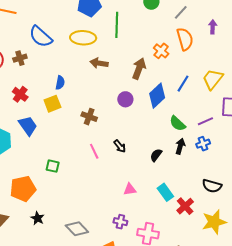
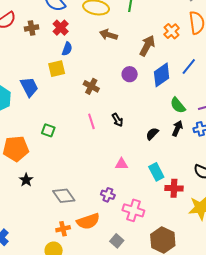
brown cross: (20, 58) -> (32, 28), moved
red cross: (20, 94) -> (61, 28), moved
red cross: (185, 206) -> (174, 188), turned 36

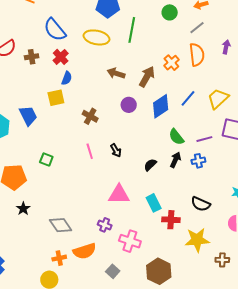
brown arrow: (108, 35) -> (116, 73), moved
pink triangle: (122, 164) -> (119, 195), size x1.6

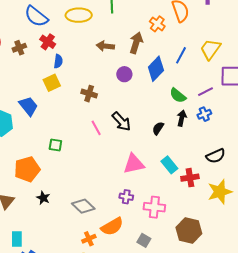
black arrow: (116, 150) -> (121, 121), size x1.5
black semicircle: (201, 204) -> (216, 156), turned -36

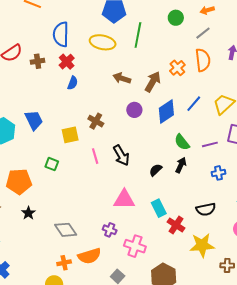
blue semicircle: (36, 16) -> (61, 34), turned 40
yellow square: (52, 83) -> (70, 135), moved
blue cross: (204, 114) -> (219, 173), moved
red cross: (190, 178) -> (176, 225), turned 30

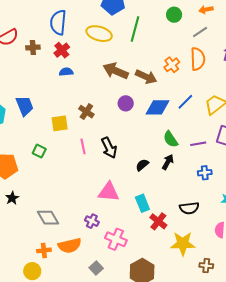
brown arrow: (122, 78) -> (116, 71), size x1.4
brown arrow: (153, 82) -> (146, 77), turned 80
blue semicircle: (73, 83) -> (66, 72), turned -120
blue diamond: (166, 111) -> (157, 107), turned 30

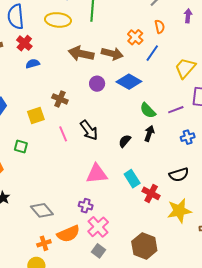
orange semicircle: (198, 59) -> (160, 27), size x0.6
blue line: (185, 102) -> (152, 53), moved
blue diamond: (157, 107) -> (129, 82), turned 40
pink cross: (116, 239) -> (98, 227), moved, turned 35

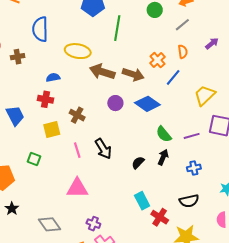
purple arrow: (188, 16) -> (212, 43), turned 40
yellow ellipse: (58, 20) -> (78, 51), moved
red cross: (24, 43) -> (46, 99), moved, turned -35
blue cross: (188, 137) -> (194, 168), moved
pink triangle: (97, 174) -> (77, 188), moved

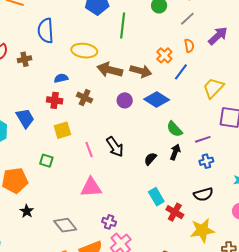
purple arrow: (212, 43) -> (218, 36), size x1.5
brown cross: (77, 115) -> (85, 98), moved
purple line: (192, 136) -> (203, 139), moved

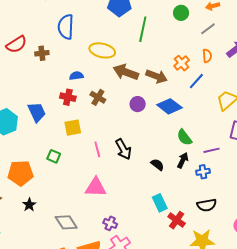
black semicircle: (150, 159) -> (157, 165), turned 80
blue cross: (206, 161) -> (203, 172), moved

